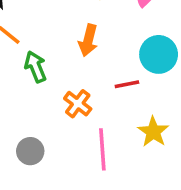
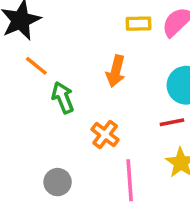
red line: (127, 84) -> (172, 122), moved

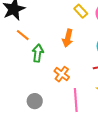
yellow rectangle: (139, 24) -> (81, 11), turned 48
green arrow: (63, 98) -> (38, 53), turned 30

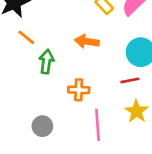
orange arrow: (68, 38) -> (87, 41), turned 84
orange cross: (62, 74) -> (79, 90), turned -35

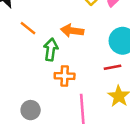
orange line: (26, 37) -> (28, 28), moved
green arrow: (46, 62) -> (51, 50), moved

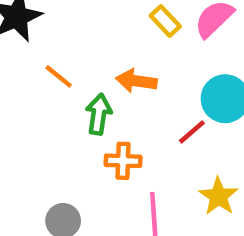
red line: (112, 67) -> (192, 132), moved, turned -30

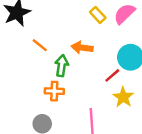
orange cross: (123, 161) -> (54, 91), moved
yellow star: (218, 196) -> (123, 97), moved

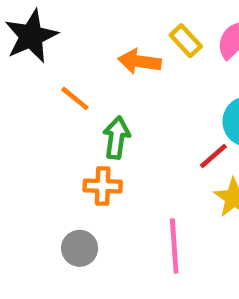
orange arrow: (82, 48) -> (140, 61), moved

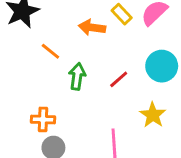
red line: (213, 156) -> (119, 79), moved
orange cross: (103, 186) -> (43, 119), moved

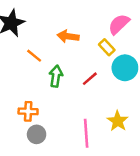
yellow rectangle: (122, 14) -> (107, 47), moved
yellow star: (153, 115) -> (118, 121), moved

